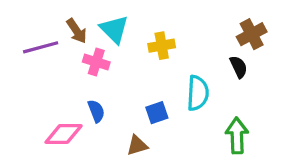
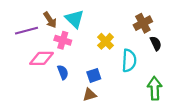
brown cross: (252, 34) -> (143, 23), moved
yellow cross: (162, 46) -> (106, 41), moved, turned -35
blue square: (157, 113) -> (94, 75), moved
pink diamond: (64, 134) -> (41, 58), moved

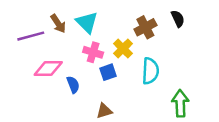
brown cross: (143, 23) -> (145, 27), moved
pink cross: (63, 40) -> (93, 52), moved
black semicircle: (156, 43) -> (178, 19), moved
blue square: (94, 75) -> (108, 72), moved

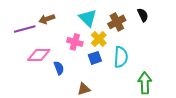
cyan triangle: (87, 22) -> (88, 18), moved
brown arrow: (58, 24) -> (47, 19), turned 105
blue square: (108, 72) -> (95, 58), moved

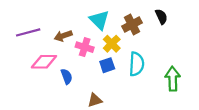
brown arrow: (47, 19) -> (63, 36), moved
green arrow: (145, 83) -> (173, 79), moved

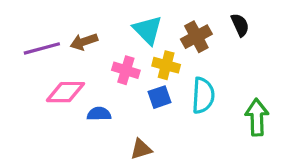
brown arrow: (63, 36) -> (84, 42), moved
yellow cross: (112, 44) -> (166, 65), turned -30
blue semicircle: (67, 76) -> (99, 114), turned -70

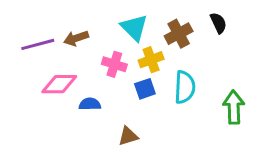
yellow cross: (166, 65) -> (151, 60), turned -35

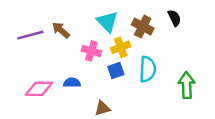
brown cross: (179, 34) -> (143, 27), turned -35
brown arrow: (76, 38) -> (61, 30), turned 60
pink diamond: (59, 84) -> (39, 89), moved

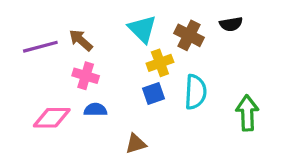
black semicircle: (174, 18) -> (231, 24), turned 105
pink cross: (91, 51) -> (86, 76), moved

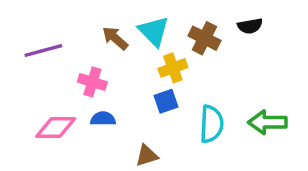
brown arrow: (81, 40) -> (115, 38), moved
cyan semicircle: (196, 92) -> (211, 124), moved
green arrow: (247, 113) -> (268, 122), turned -88

